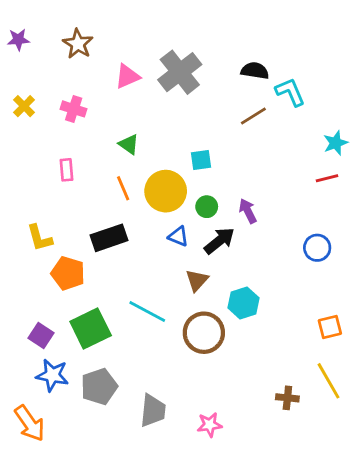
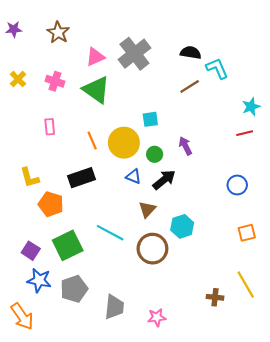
green triangle: (129, 144) -> (96, 90), moved, size x1.8
purple arrow: (248, 211) -> (185, 146), moved
orange square: (330, 327) -> (247, 233), moved

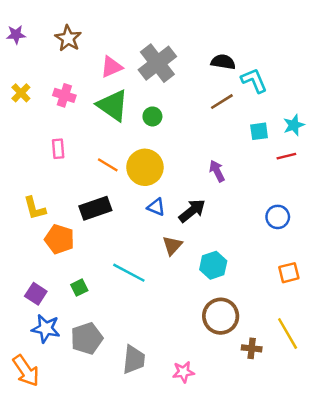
cyan square: (150, 119) -> (259, 131), moved
orange line: (92, 141) -> (108, 165), turned -36
green circle: (155, 154) -> (152, 116), moved
green square: (68, 245) -> (79, 288), size x0.5
brown circle: (152, 249) -> (221, 316), moved

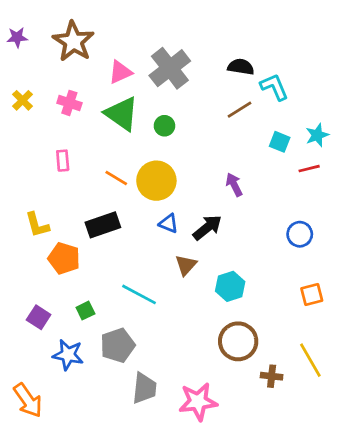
brown star: (68, 38) -> (73, 41), size x1.4
cyan square: (259, 131) -> (280, 142), turned 30
blue star: (46, 329) -> (68, 355), moved
gray pentagon: (87, 338) -> (118, 345), moved
pink star: (183, 372) -> (198, 402), size x1.6

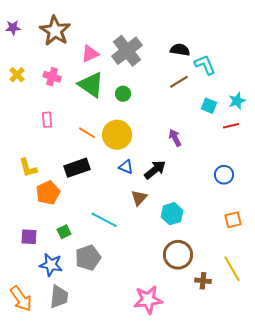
orange pentagon: (64, 258) -> (48, 193), turned 30
purple square: (39, 317) -> (29, 237), turned -30
gray trapezoid: (144, 388) -> (59, 297), moved

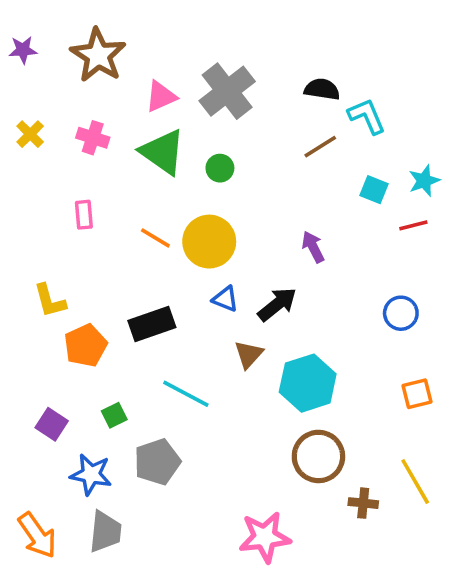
black rectangle: (77, 168) -> (152, 324), moved
cyan hexagon: (172, 214) -> (308, 383), size x1.4
purple square: (29, 237) -> (52, 424), turned 30

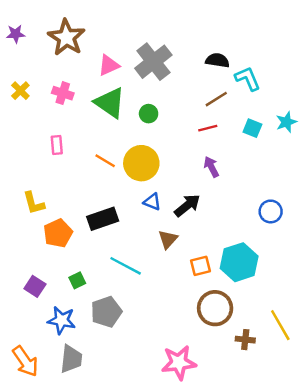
red line: (413, 225) -> (208, 128), moved
cyan hexagon: (308, 383) -> (239, 262), moved
orange square: (417, 394) -> (201, 266), moved

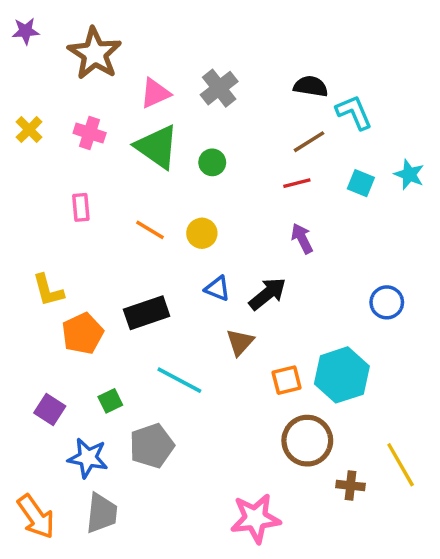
purple star: (16, 34) -> (26, 31), moved
gray cross: (153, 62) -> (219, 88), size x0.7
cyan star: (286, 122) -> (409, 174), turned -30
yellow circle: (141, 163) -> (202, 233), size x0.6

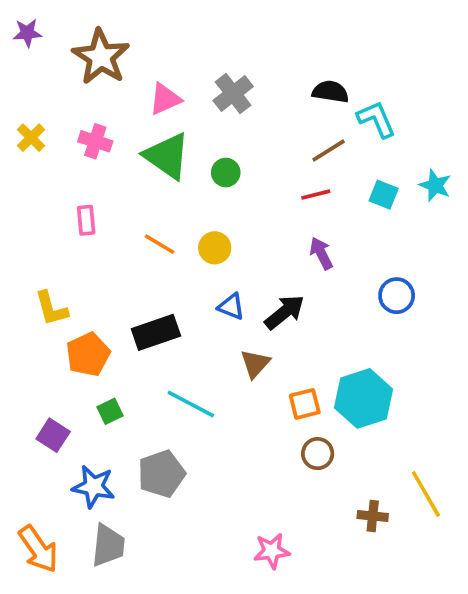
blue circle: (387, 302) -> (397, 296), moved
green square: (110, 401) -> (110, 411), moved
brown circle: (307, 441) -> (318, 454), moved, size x0.6
pink star: (255, 518) -> (272, 551), size x0.7

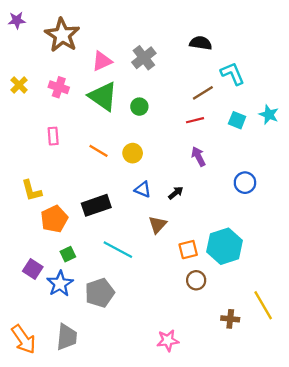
black semicircle: (330, 92) -> (201, 43), moved
black arrow: (285, 312) -> (176, 193), size x0.6
blue star: (93, 487) -> (60, 284), moved, turned 30

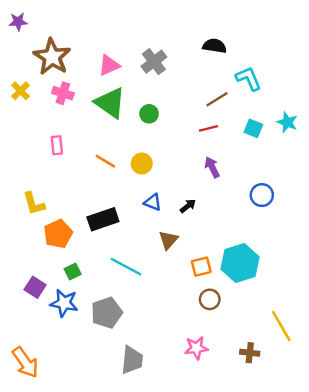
brown star: (62, 35) -> (52, 57), moved
blue star: (60, 284) -> (64, 303), turned -30
brown cross: (230, 319) -> (250, 353), moved
gray trapezoid: (67, 337) -> (132, 360), moved
pink star: (168, 340) -> (196, 348), moved

